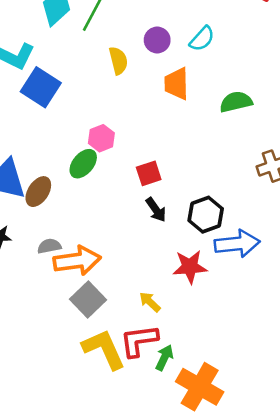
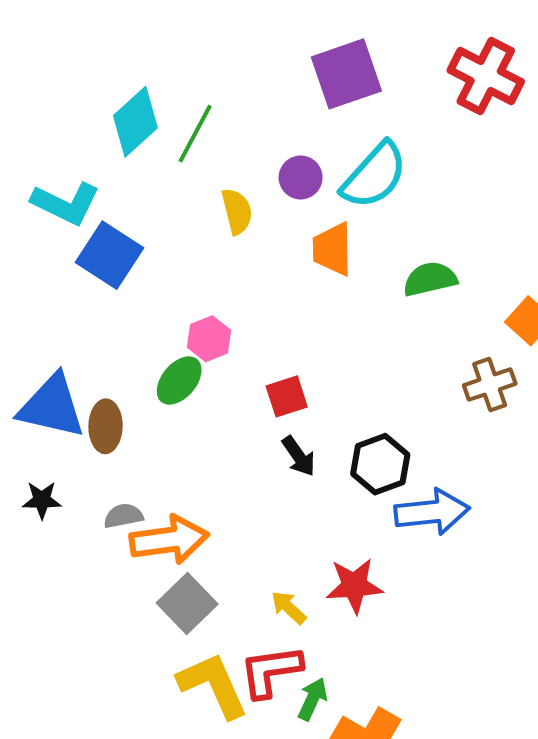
cyan semicircle: (202, 39) -> (374, 175), size x1.6
brown ellipse: (38, 192) -> (106, 426), turned -32
red star: (190, 267) -> (354, 586), moved

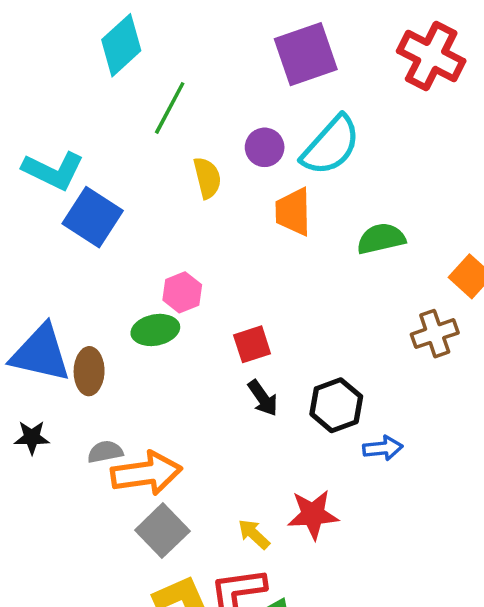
cyan diamond: (135, 122) -> (121, 45), moved
green ellipse: (179, 381) -> (155, 330), turned 39
blue arrow: (432, 512) -> (383, 448), size x0.6

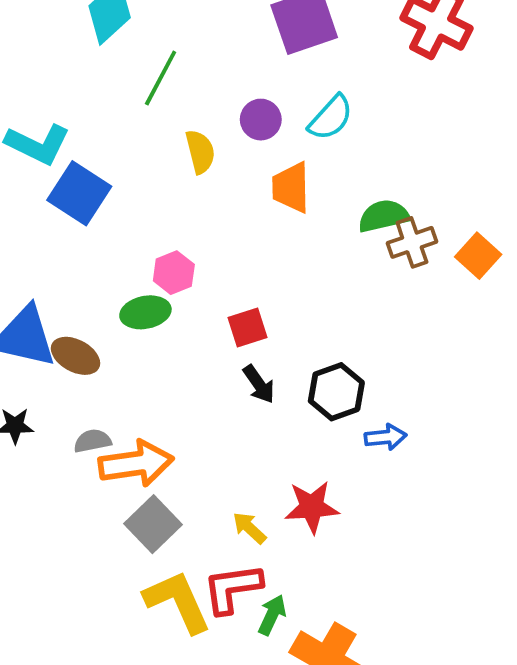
cyan semicircle: (331, 146) -> (331, 118), size x0.7
brown cross: (435, 334) -> (412, 242), moved
brown ellipse: (89, 371) -> (75, 356), turned -63

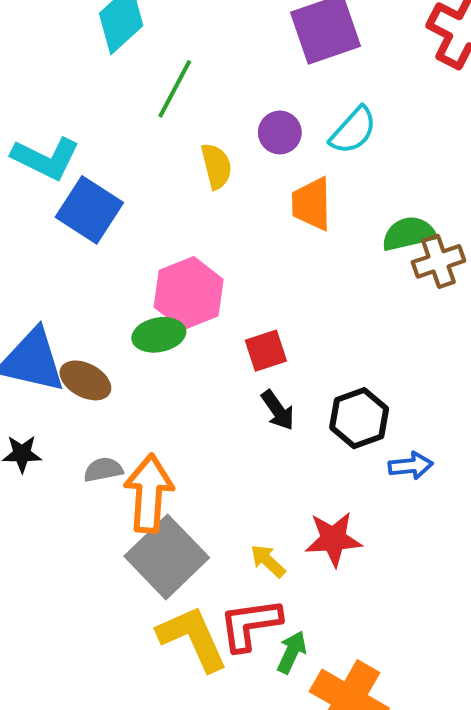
pink hexagon: (174, 273) -> (189, 293), size x1.6
orange arrow: (136, 464) -> (149, 493), turned -78
gray square: (153, 524) -> (167, 557), size x1.4

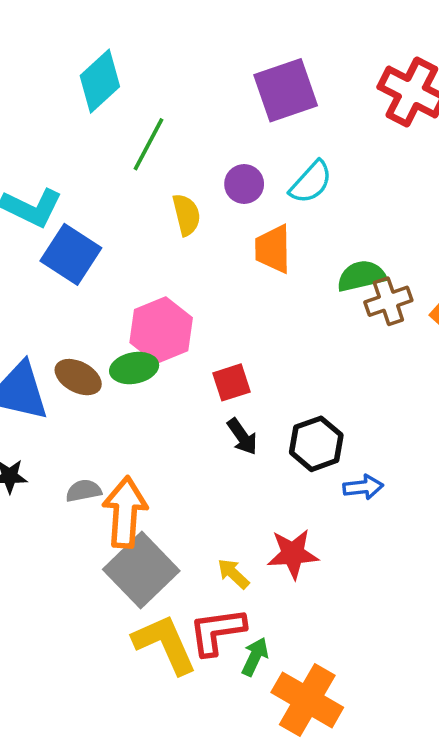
brown ellipse: (85, 380) -> (78, 377), moved

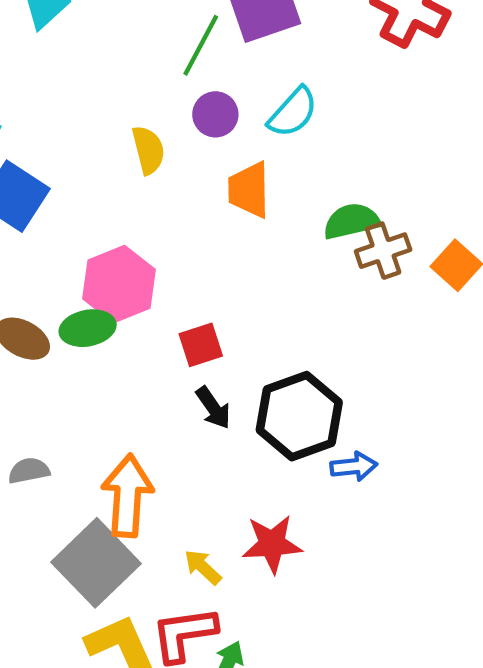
green line: (149, 144) -> (201, 45), moved
black hexagon: (316, 444) -> (299, 416), size x1.4
orange arrow: (125, 512) -> (127, 496), moved

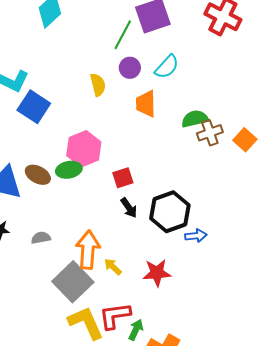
yellow arrow: (203, 567) -> (113, 267), moved

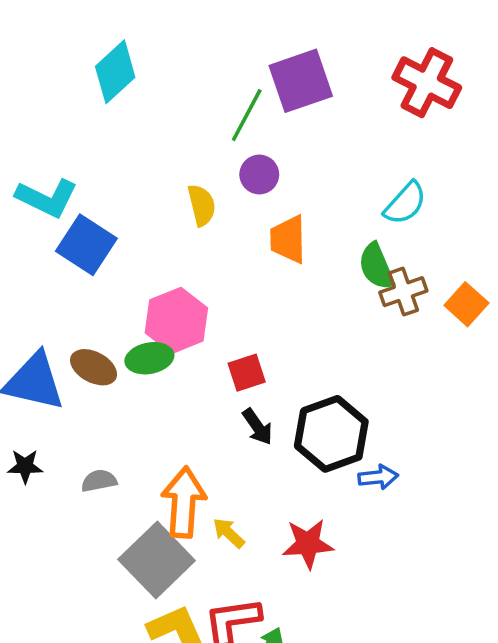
cyan semicircle: (167, 67) -> (405, 203), moved
green semicircle: (195, 119) -> (376, 266), turned -100

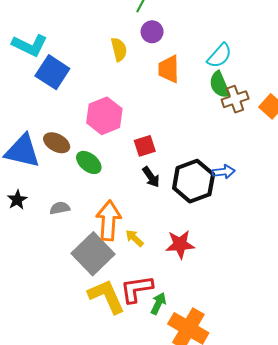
cyan semicircle: (405, 203) -> (219, 56), moved
green ellipse: (149, 358) -> (89, 162), moved, turned 50
black star: (25, 466) -> (17, 200), turned -30
blue arrow: (378, 477) -> (224, 172), moved

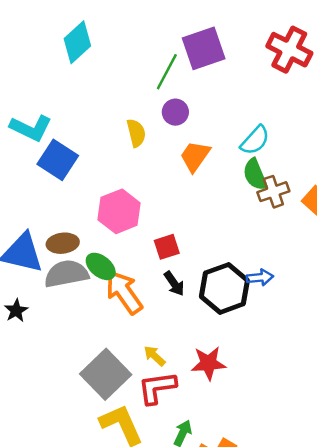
orange trapezoid: (169, 69) -> (195, 156), turned 36
brown ellipse: (57, 143) -> (63, 243), turned -35
gray semicircle: (60, 208) -> (66, 274), moved, size x1.8
orange arrow: (108, 221) -> (124, 292), moved, turned -39
red L-shape: (137, 289) -> (157, 388), moved

